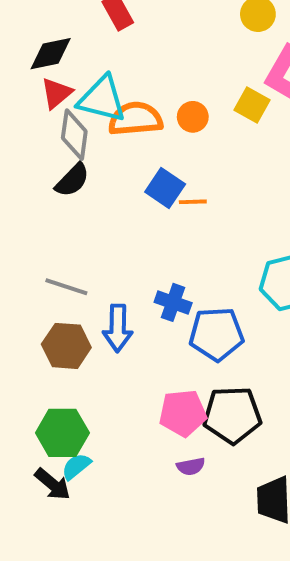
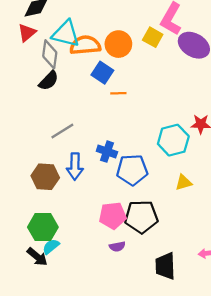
red triangle: (56, 93) -> (27, 33), moved
orange circle: (193, 117) -> (118, 44), size x1.5
blue square: (165, 188) -> (102, 73), moved
gray line: (66, 287) -> (62, 131), moved, turned -50

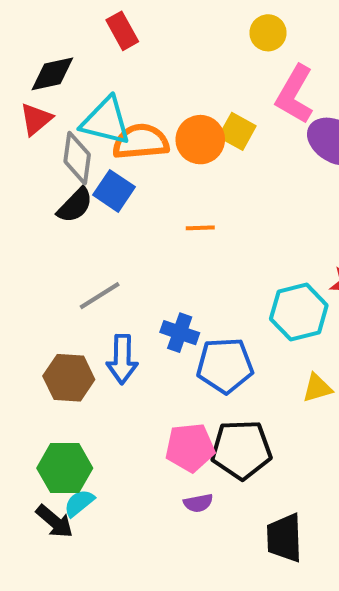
yellow square: (153, 37) -> (237, 131), moved
blue square: (102, 73) -> (114, 191), moved

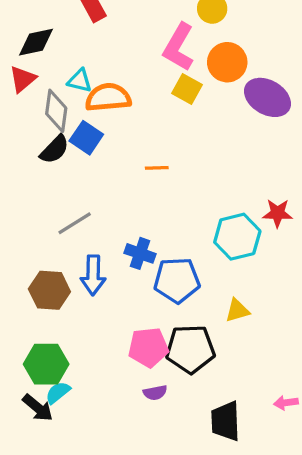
pink L-shape: (295, 94) -> (179, 47), moved
cyan triangle: (106, 121) -> (80, 81), size x0.6
orange circle: (200, 140) -> (227, 62), moved
yellow triangle: (317, 388) -> (237, 310), moved

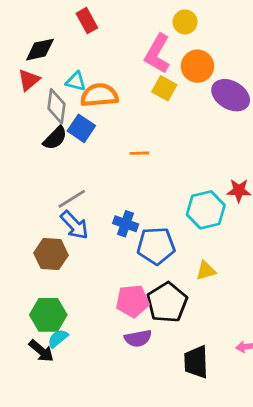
blue arrow: (93, 275) -> (74, 225), moved, turned -44
black pentagon: (190, 349) -> (167, 302), turned -30
purple semicircle: (155, 393) -> (138, 338), size x1.4

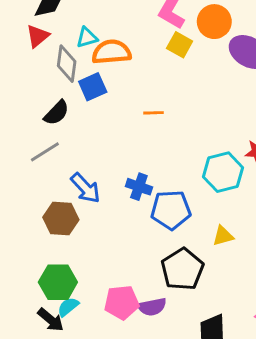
cyan triangle: (76, 81) -> (87, 38), turned -30
blue square: (81, 128) -> (93, 87), turned 32
black semicircle: (55, 138) -> (56, 113), moved
gray line: (72, 199) -> (45, 152), moved
pink pentagon: (132, 301) -> (122, 302), moved

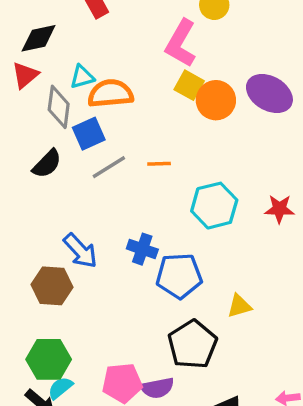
orange circle: (214, 22) -> (216, 100), moved
gray line: (45, 152) -> (109, 167), moved
cyan hexagon: (223, 172) -> (214, 206), moved

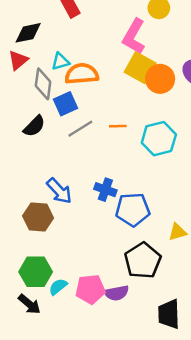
yellow square: (189, 85) -> (140, 68), size x1.4
cyan hexagon: (214, 206) -> (159, 139), moved
cyan semicircle: (60, 388) -> (58, 287), moved

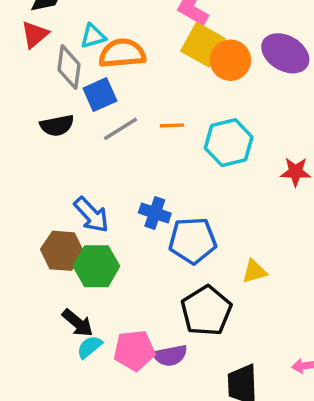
black semicircle: (34, 126) -> (57, 125), turned 35
green hexagon: (36, 272) -> (96, 266), moved
black arrow: (29, 304) -> (78, 323), moved

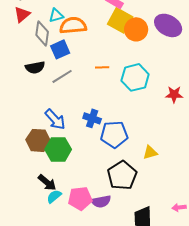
gray line: (120, 129) -> (62, 76), moved

